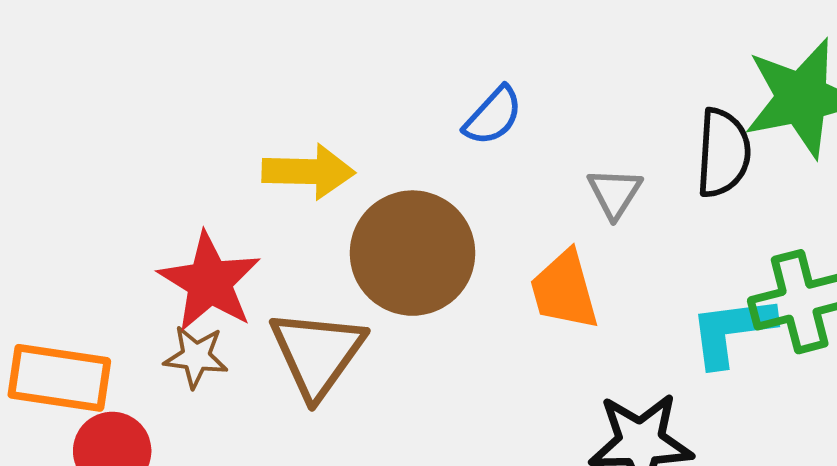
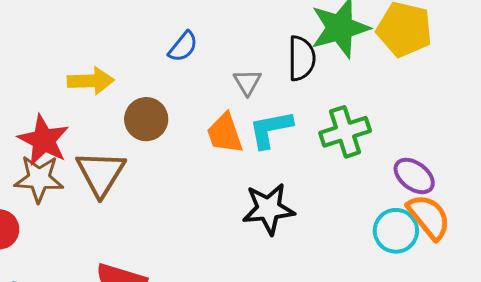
brown circle: (413, 253) -> (146, 119), size x0.7
cyan L-shape: (732, 331) -> (271, 129), moved
brown star: (196, 357) -> (39, 179), size x1.5

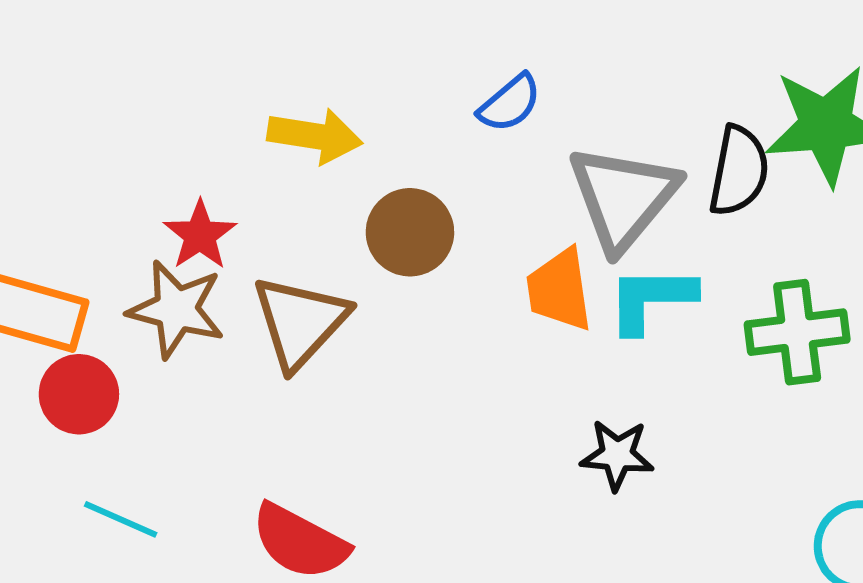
gray triangle: (247, 82) -> (623, 197), size x2.0
red star: (44, 140) -> (200, 235), size x0.7
black star: (268, 209) -> (617, 455), size x0.7

